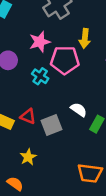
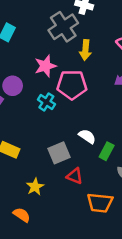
yellow arrow: (85, 38) -> (85, 50), moved
red triangle: (28, 116) -> (75, 176), moved

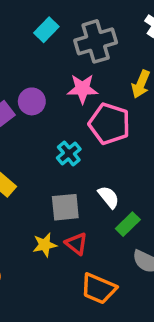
gray cross: (63, 27) -> (96, 41), moved
cyan cross: (46, 102) -> (69, 153), moved
yellow star: (35, 187) -> (45, 245), moved

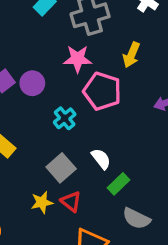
purple circle: (32, 101) -> (32, 83), moved
gray square: (65, 207) -> (61, 168), turned -36

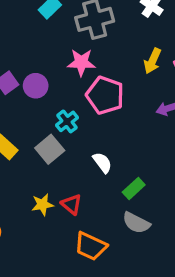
yellow arrow: (131, 55) -> (152, 61), moved
gray square: (61, 168) -> (50, 149), moved
green rectangle: (119, 184) -> (134, 189), moved

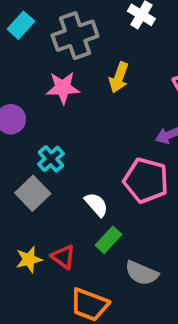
yellow arrow: (152, 61) -> (119, 77), moved
pink pentagon: (105, 95) -> (146, 180), moved
green rectangle: (134, 189) -> (108, 240), moved

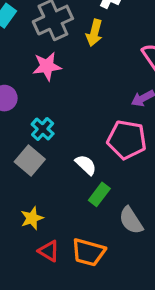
yellow arrow: (119, 77) -> (94, 33), moved
red triangle: (63, 257) -> (49, 251), moved
gray semicircle: (142, 273) -> (131, 220), turned 40

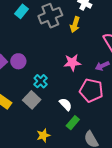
pink star: (47, 66) -> (72, 63), moved
yellow star: (32, 218) -> (43, 135), moved

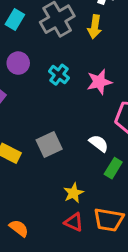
purple circle: (18, 61) -> (18, 63), moved
cyan cross: (41, 81) -> (59, 75), moved
gray square: (32, 100) -> (49, 144), turned 30

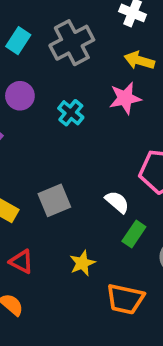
yellow arrow: (95, 27) -> (139, 60), moved, turned 95
pink star: (99, 82) -> (125, 98), moved
red triangle: (74, 222) -> (21, 262), moved

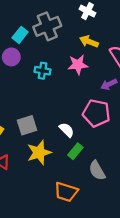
cyan rectangle: (18, 41) -> (20, 35), moved
cyan cross: (71, 113) -> (43, 71), turned -35
yellow star: (82, 263) -> (39, 153), moved, size x1.5

